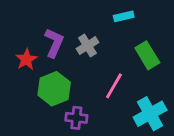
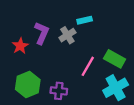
cyan rectangle: (124, 16) -> (85, 20), moved
green rectangle: (147, 55) -> (115, 59), moved, turned -30
green hexagon: (54, 89) -> (28, 84), moved

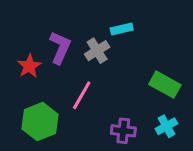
pink line: (88, 66) -> (82, 95), moved
cyan cross: (116, 88) -> (166, 126), size x0.6
purple cross: (59, 91) -> (123, 131), moved

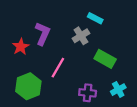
cyan rectangle: (122, 29) -> (95, 18), moved, turned 40
gray cross: (97, 51) -> (81, 36), moved
green rectangle: (165, 85) -> (105, 59), moved

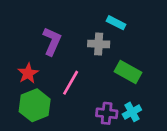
gray cross: (81, 36) -> (99, 44), turned 35
red star: (21, 47) -> (28, 73), moved
cyan cross: (118, 90) -> (132, 112), moved

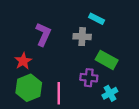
pink line: (71, 83) -> (59, 93), moved, turned -30
purple cross: (107, 113) -> (89, 78), moved

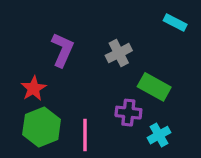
cyan rectangle: (97, 19) -> (175, 22), moved
gray cross: (82, 37) -> (119, 53), turned -30

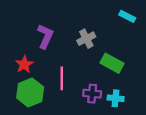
purple cross: (128, 113) -> (92, 94), moved
pink line: (85, 135) -> (62, 78), moved
cyan cross: (159, 135) -> (116, 98), turned 35

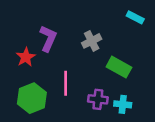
red star: (24, 64) -> (26, 57), moved

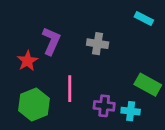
gray cross: (92, 41) -> (98, 44), turned 36
green rectangle: (119, 67) -> (148, 85), moved

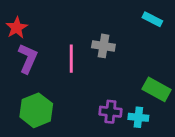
purple L-shape: (51, 41) -> (28, 59), moved
red star: (27, 61) -> (17, 28), moved
pink line: (70, 89) -> (71, 59), moved

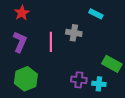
cyan rectangle: (152, 19) -> (96, 14), moved
red star: (17, 28) -> (22, 13), moved

